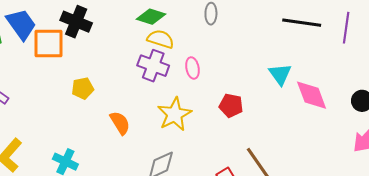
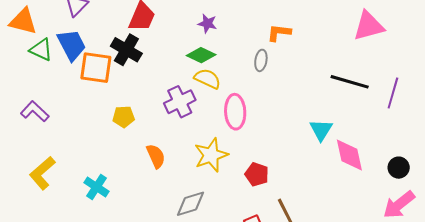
purple cross: (153, 66) -> (180, 102), moved, turned 36
pink ellipse: (192, 68) -> (235, 112), size x1.6
red pentagon: (231, 106) -> (257, 174), moved

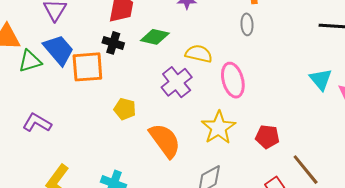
green triangle: (41, 50) -> (30, 61), turned -30
black cross: (126, 50) -> (113, 43), size x0.7
green diamond: (201, 55) -> (155, 37), moved
yellow pentagon: (124, 117) -> (125, 109), turned 30
orange semicircle: (156, 156) -> (165, 141), size x1.5

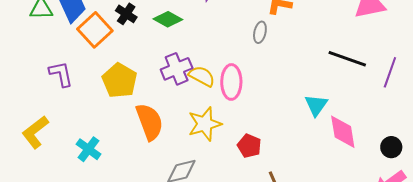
yellow semicircle: (199, 54) -> (202, 76), moved
orange square: (87, 67) -> (95, 30), turned 36
yellow pentagon: (125, 109) -> (120, 81), size x1.6
purple L-shape: (37, 123) -> (61, 74), moved, turned 32

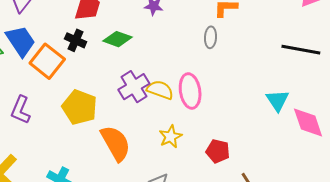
purple L-shape: (61, 74) -> (21, 110), turned -136
yellow star: (205, 124) -> (170, 137), size x0.7

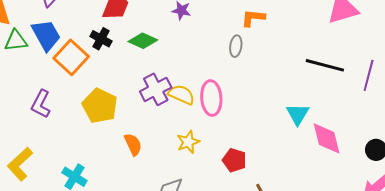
orange semicircle: (116, 143) -> (133, 144), size x0.6

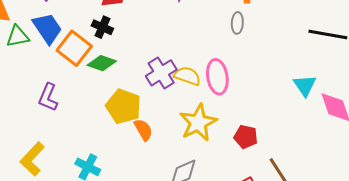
green diamond: (143, 41) -> (102, 63), moved
yellow pentagon: (100, 106) -> (123, 106), moved
yellow star: (188, 142) -> (198, 123), size x1.6

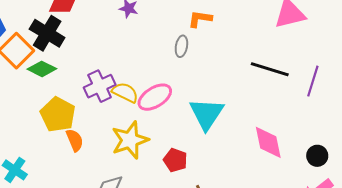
black cross: (102, 27) -> (47, 33), size x1.6
pink ellipse: (217, 77) -> (155, 97), turned 60
cyan triangle: (305, 85) -> (207, 114), moved, size x1.5

